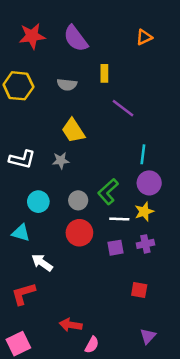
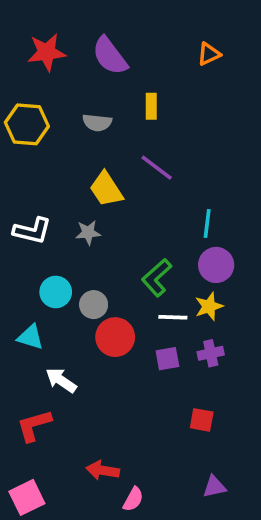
purple line: (123, 108) -> (157, 168), moved
gray circle: (78, 200) -> (94, 305), moved
purple triangle: (148, 336) -> (214, 487), turned 35

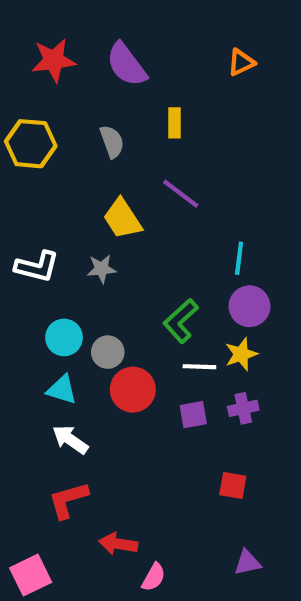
gray semicircle: (97, 123) -> (112, 142), turned -116
cyan triangle: (30, 337) -> (62, 390), moved
red L-shape: (34, 425) -> (68, 500), moved

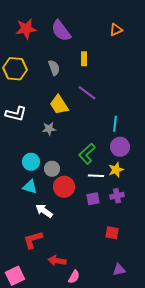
white L-shape: (37, 267) -> (16, 114), moved
white arrow: (70, 440) -> (44, 211), moved

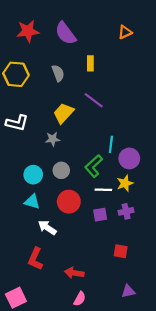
yellow trapezoid: (59, 105) -> (63, 113), turned 75
cyan line: (115, 124) -> (111, 144), moved
gray circle: (52, 169) -> (61, 170), moved
red L-shape: (33, 240) -> (35, 259), turned -50
red arrow: (57, 261) -> (74, 273), moved

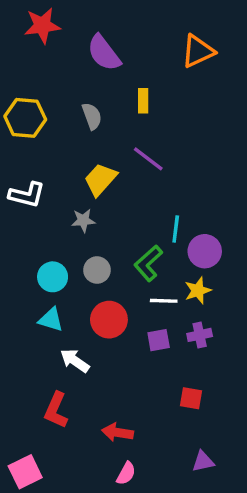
red star: (28, 31) -> (42, 26), moved
orange triangle: (125, 32) -> (198, 51), size x1.5

